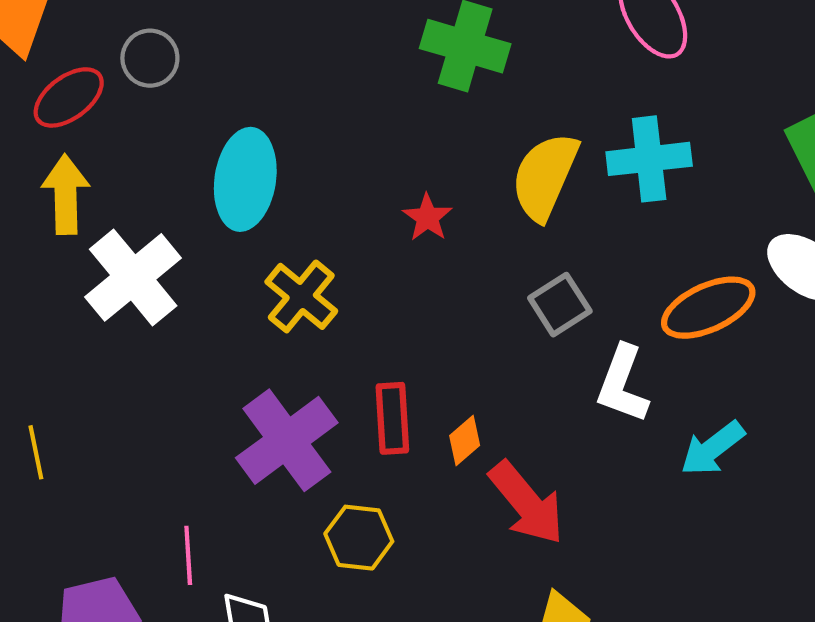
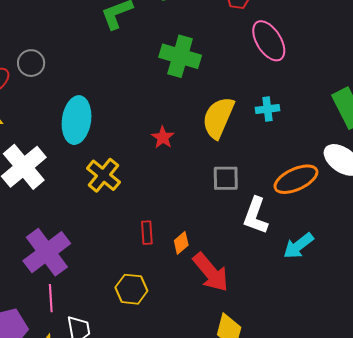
cyan cross: (649, 159) -> (267, 109), size x0.6
gray square: (560, 305) -> (226, 178), turned 32
red rectangle: (392, 418) -> (147, 233), size x0.7
purple cross: (287, 440) -> (47, 252), moved

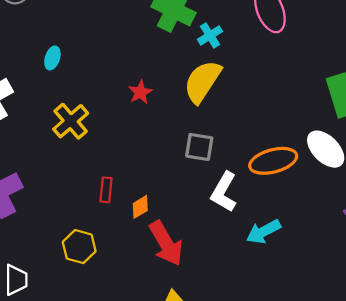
cyan cross: (267, 109) -> (210, 35), moved, turned -35
cyan ellipse: (77, 120) -> (52, 58), size x0.5

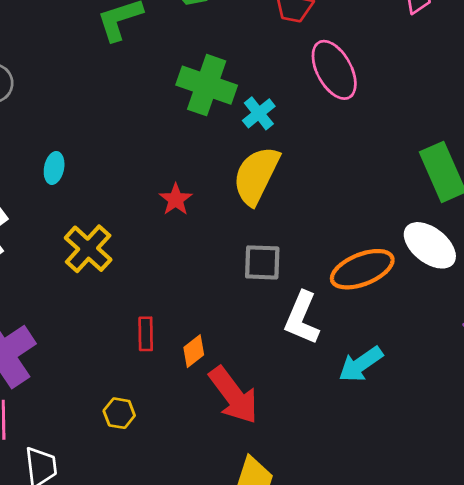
yellow hexagon: (79, 247) -> (119, 413), size x0.7

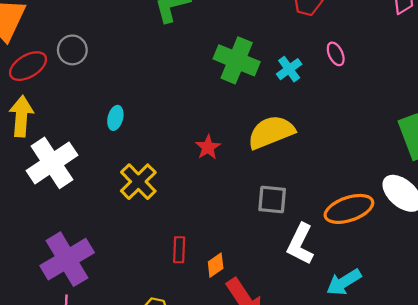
pink ellipse: (334, 70) -> (336, 54), size x0.5
cyan cross: (259, 113) -> (289, 69), moved
yellow semicircle: (256, 175) -> (271, 132), turned 39

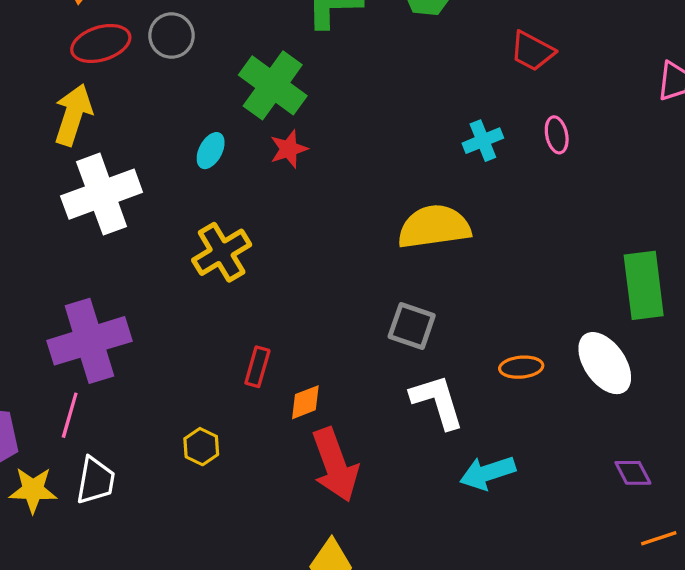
green cross: (237, 60) -> (273, 85), moved
red star: (208, 147) -> (289, 149), moved
orange ellipse: (349, 209) -> (521, 367), size x0.6
white L-shape: (300, 244) -> (437, 402), turned 123

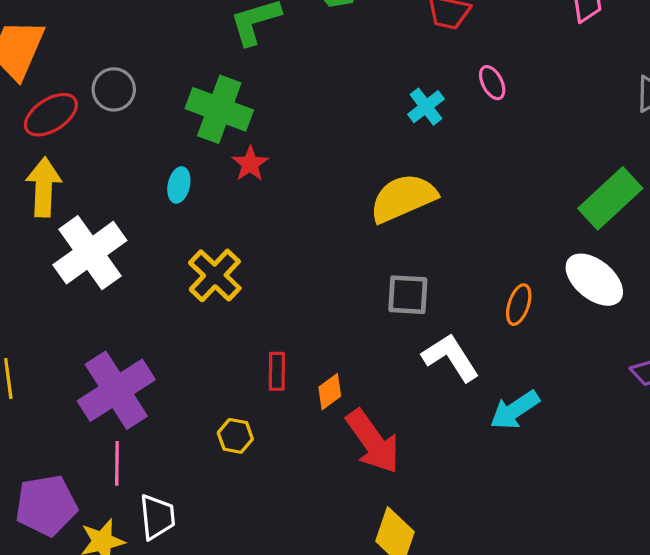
green rectangle: (644, 285) -> (610, 198), turned 70
orange ellipse: (521, 367) -> (519, 305), turned -51
yellow hexagon: (201, 447) -> (235, 436), moved

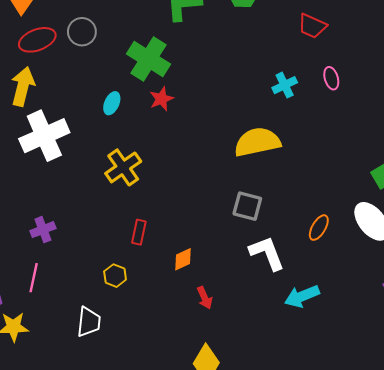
red rectangle: (277, 371) -> (139, 232), moved
purple cross: (116, 390) -> (43, 230), size x0.5
red arrow: (373, 442) -> (205, 298), size x0.5
white trapezoid: (157, 517) -> (89, 322), moved

